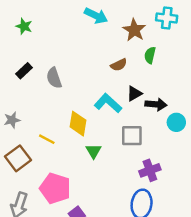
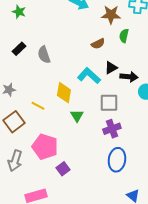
brown star: (134, 30) -> (111, 15), turned -30
purple cross: (150, 170) -> (112, 129), moved

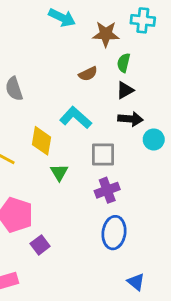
black triangle: (111, 68) -> (125, 90), moved

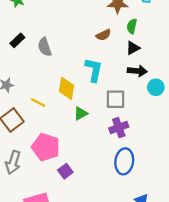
cyan L-shape: (76, 118) -> (94, 70), turned 60
green triangle: (59, 172) -> (81, 113), turned 32

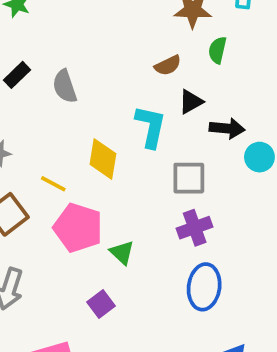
black triangle: (133, 48) -> (191, 102), moved
green triangle: (81, 113) -> (122, 253), moved, turned -48
pink pentagon: (46, 147) -> (78, 228), moved

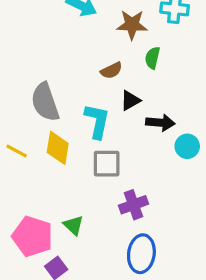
gray semicircle: (65, 86) -> (45, 102), moved, size x1.4
gray square: (189, 178) -> (107, 164), moved
yellow line: (53, 184) -> (17, 151), moved
pink pentagon: (78, 228) -> (32, 236), moved

